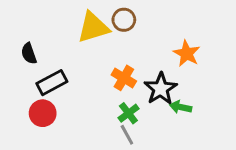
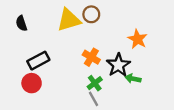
black semicircle: (29, 53) -> (21, 23), moved

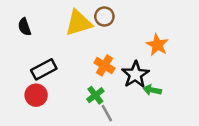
green cross: (95, 83) -> (95, 95), moved

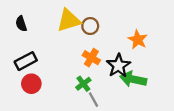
brown circle: (104, 17) -> (90, 26), moved
black rectangle: (44, 69) -> (26, 61), moved
green arrow: (152, 90) -> (133, 79), size x1.6

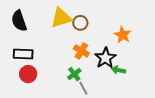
black semicircle: (21, 24) -> (19, 21), size x1.5
black rectangle: (26, 61) -> (23, 54), turned 30
green arrow: (133, 79) -> (118, 70), size x0.6

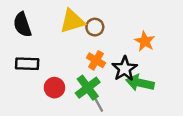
green arrow: (118, 70) -> (140, 83), size x1.6
red circle: (28, 74) -> (54, 88), moved
green cross: (74, 74) -> (88, 88), size x1.5

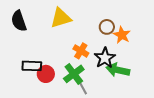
brown circle: (95, 27) -> (107, 27), moved
black rectangle: (27, 64) -> (32, 66), moved

